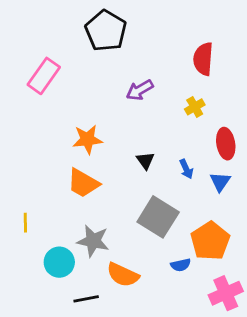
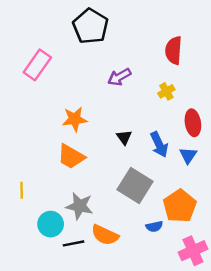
blue arrow: (186, 169) -> (159, 144), size x1.5
black line: (86, 299) -> (73, 243), moved

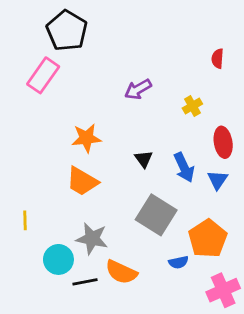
black pentagon: (90, 26) -> (67, 31), moved
red semicircle: (174, 50) -> (218, 59), moved, size x0.6

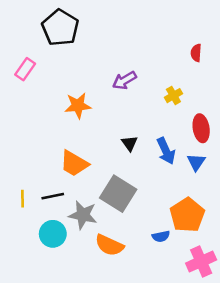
pink rectangle: (43, 75) -> (25, 69), moved, size x0.7
orange star: (86, 138) -> (78, 106), moved
gray square: (156, 215) -> (118, 194), moved
black line: (85, 282) -> (53, 196), moved

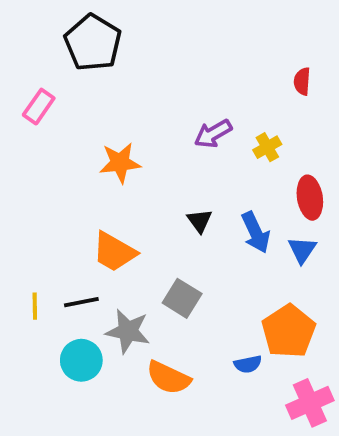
purple arrow: (124, 80) -> (213, 134), moved
gray square: (118, 194) -> (182, 298), size x0.7

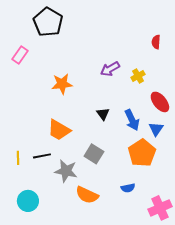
red ellipse: (310, 198) -> (160, 102), turned -30
orange pentagon: (289, 331) -> (142, 153), moved
cyan circle: (81, 360) -> (28, 201), moved

